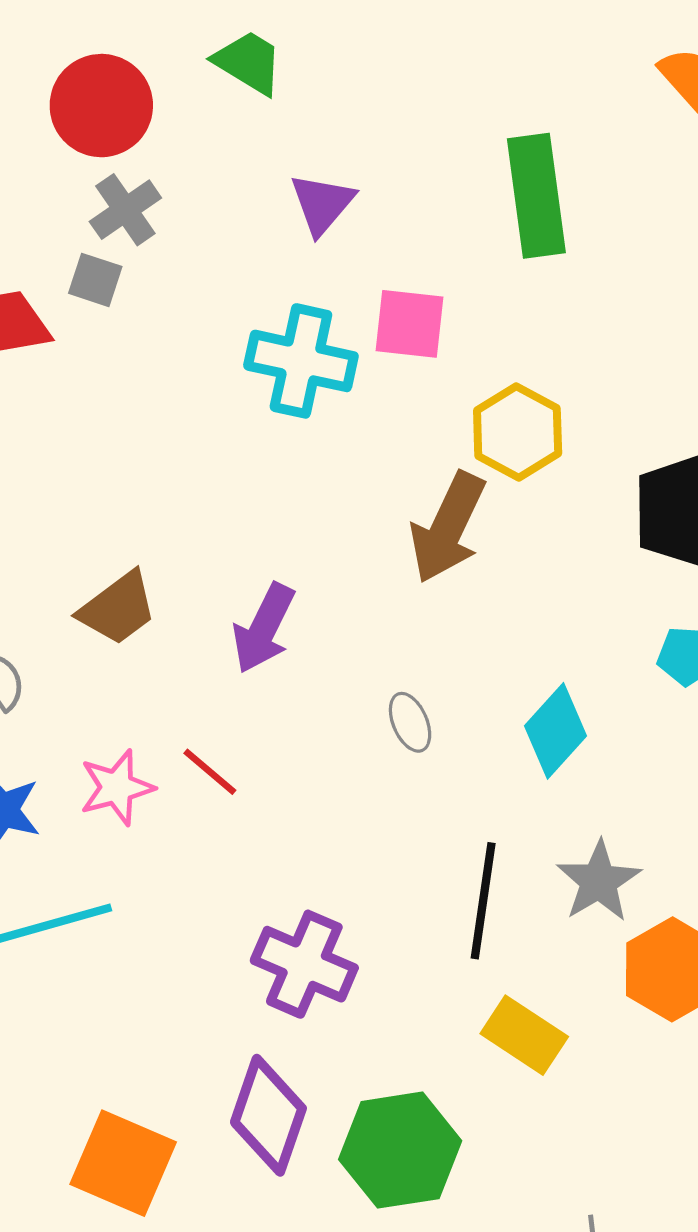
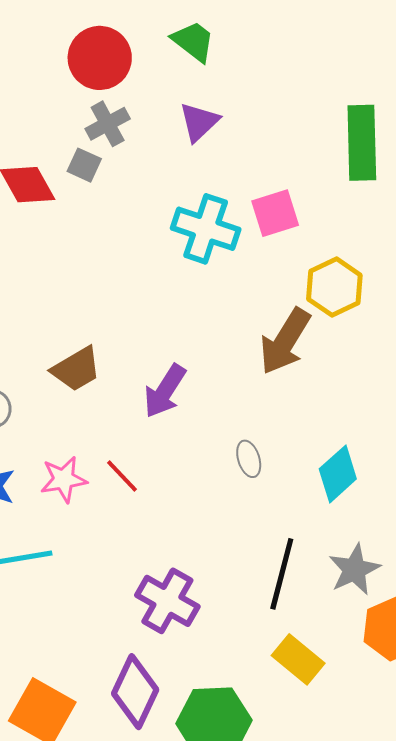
purple triangle: (322, 204) -> (199, 122), moved
pink square: (410, 324) -> (275, 213), turned -30

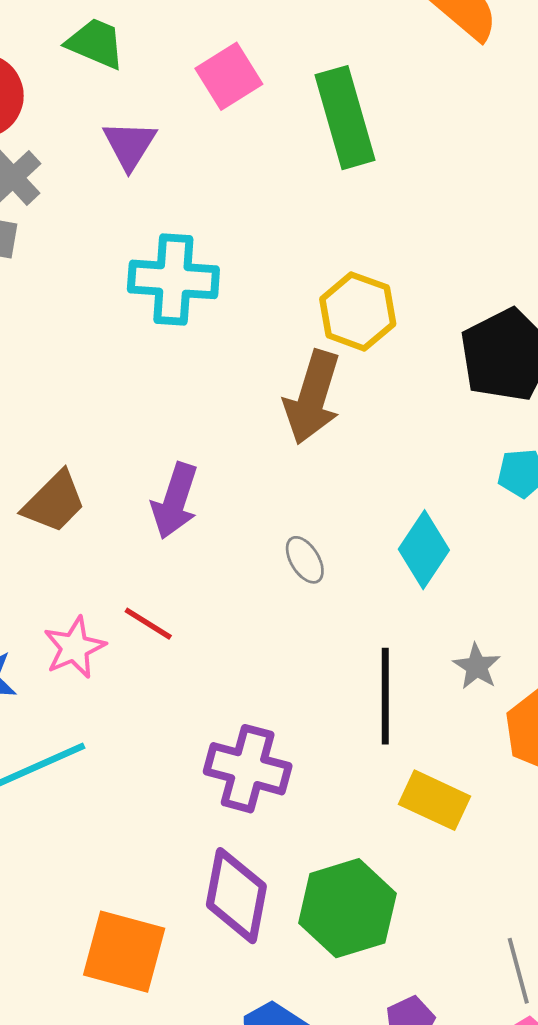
pink square: (275, 213) -> (229, 76), moved
gray star: (354, 569) -> (477, 666), size x0.7

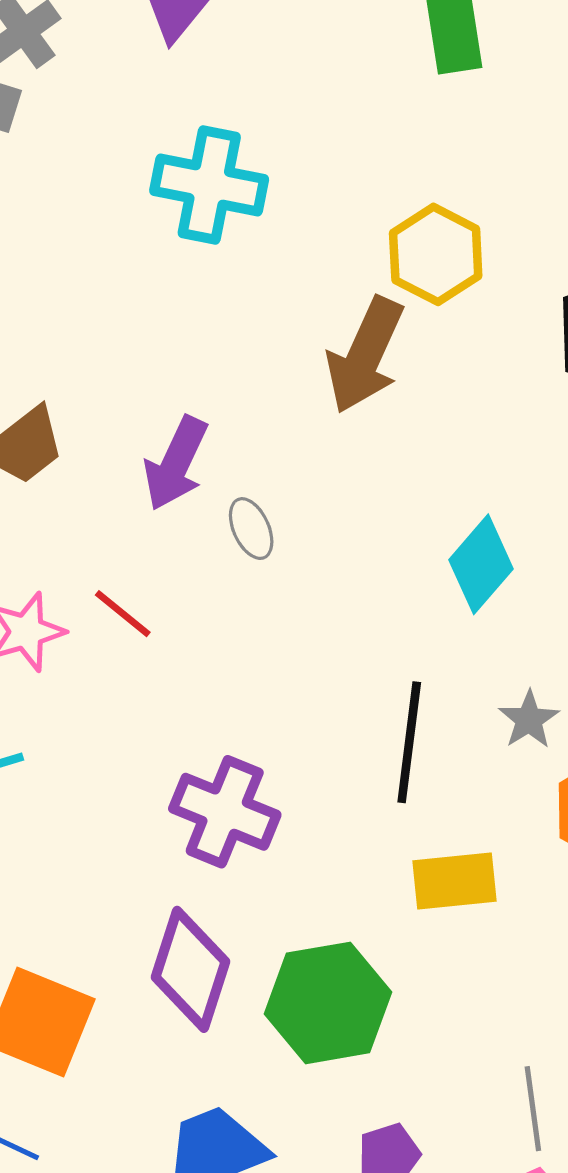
gray ellipse: (305, 560) -> (251, 529), moved
yellow rectangle: (434, 800) -> (455, 881), turned -38

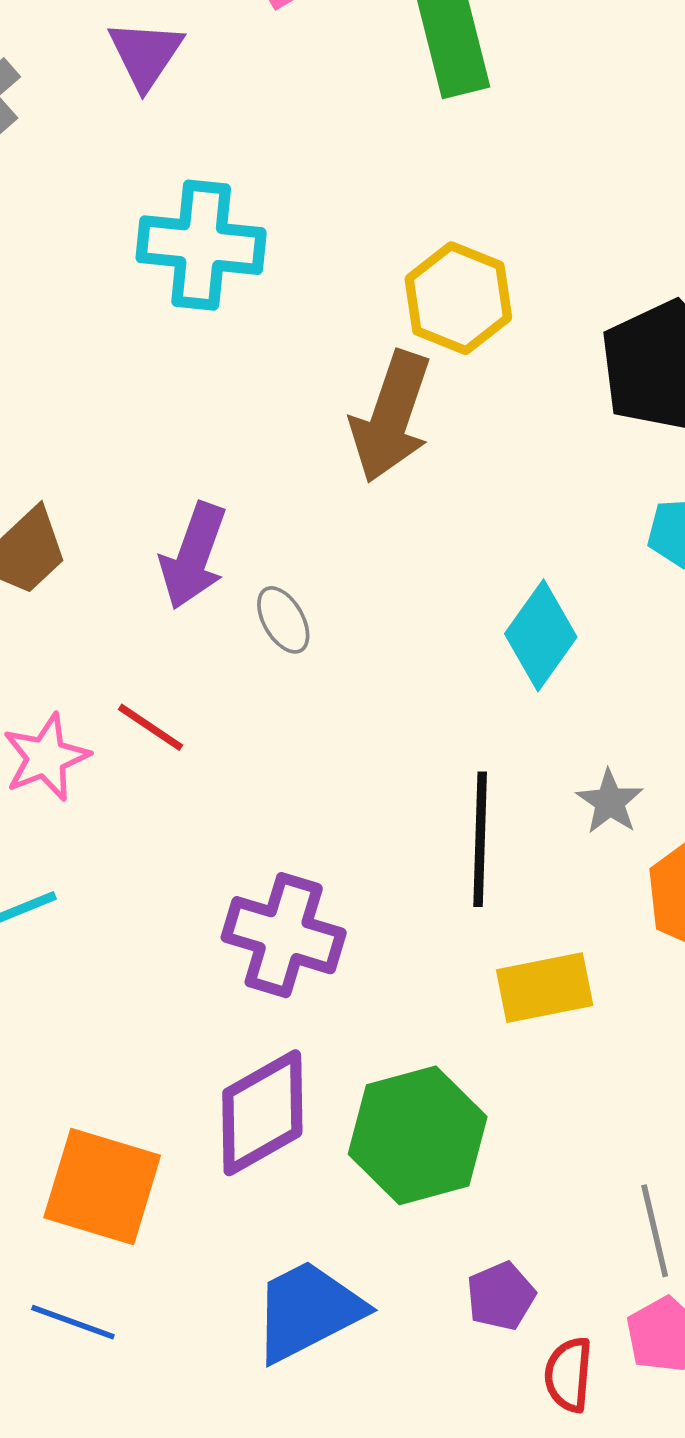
purple diamond: (190, 969) -> (262, 1113), turned 48

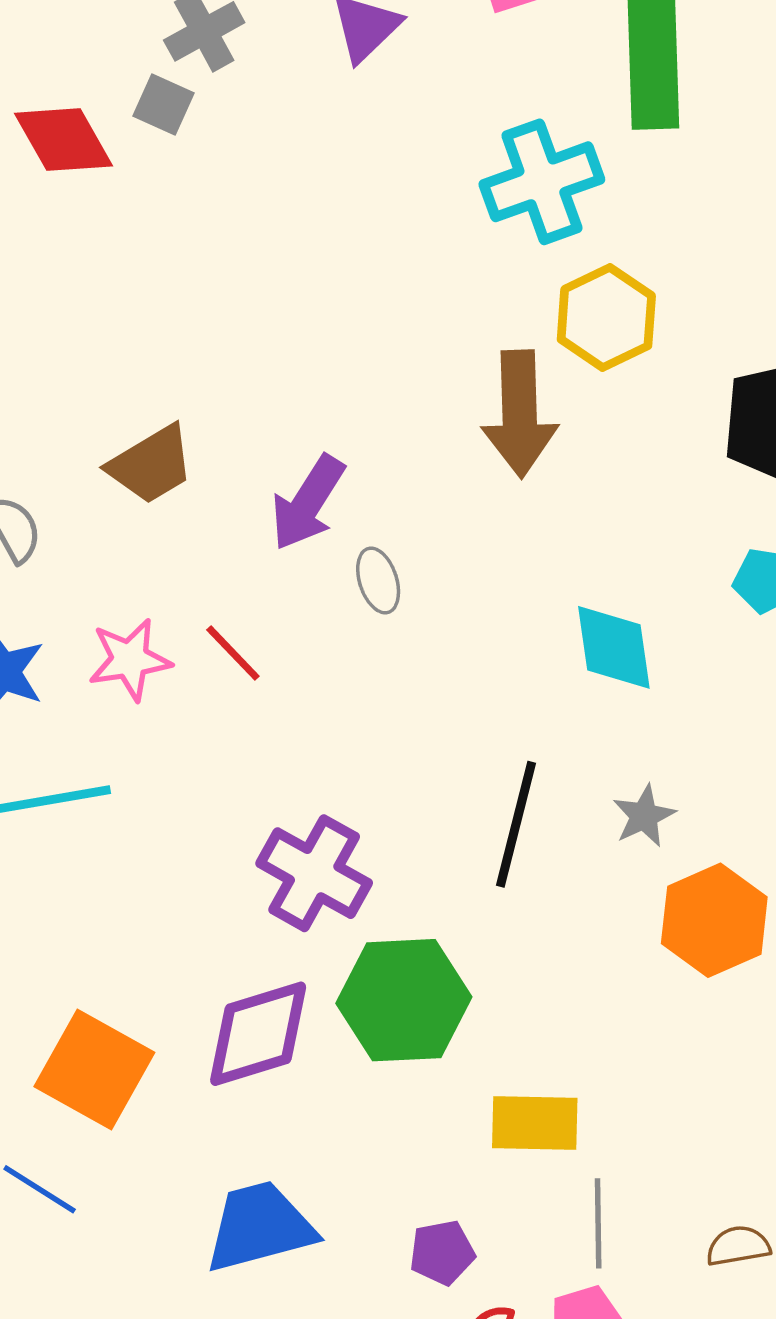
cyan cross: (201, 245) -> (542, 182), moved, turned -38
brown arrow: (391, 417) -> (520, 414), turned -33
cyan diamond: (541, 635) -> (614, 647), turned -56
yellow rectangle: (545, 988) -> (535, 1123), moved
green hexagon: (418, 1135) -> (404, 1000), moved

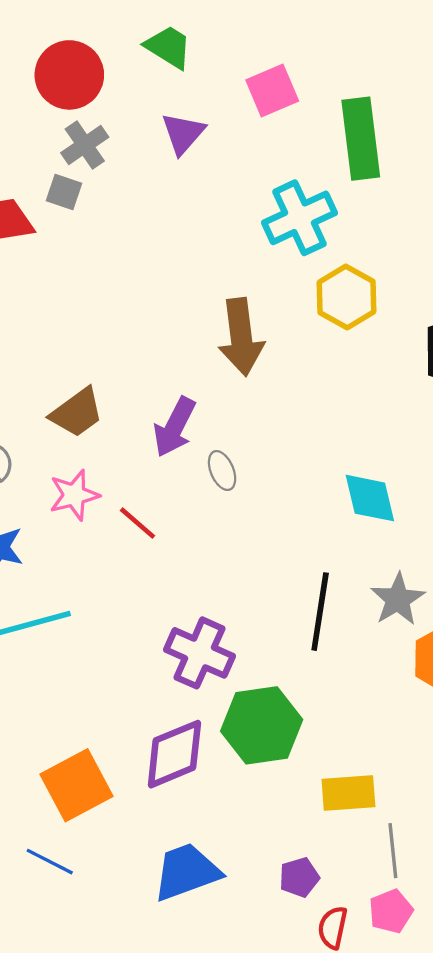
brown arrow: (520, 414) -> (241, 337), moved
pink star: (130, 660) -> (74, 495), moved
gray star: (644, 816) -> (398, 599), size x1.4
orange square: (94, 1069) -> (76, 785), turned 38

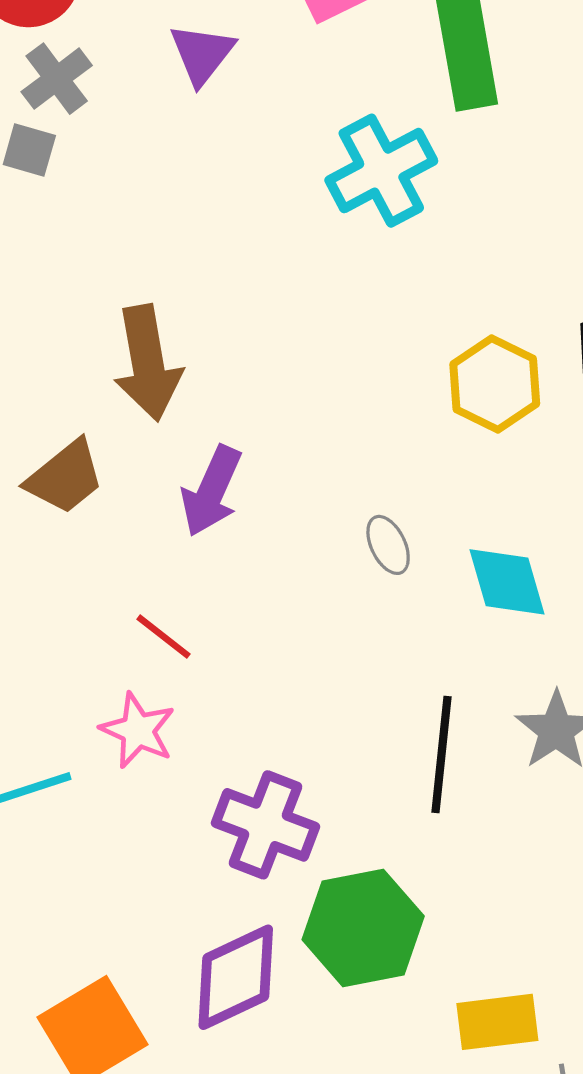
yellow hexagon: (347, 297) -> (495, 384), moved
brown arrow: (241, 337) -> (148, 363), moved
gray ellipse: (222, 471) -> (388, 545), moved
pink star: (74, 495) -> (138, 730), moved, turned -30

